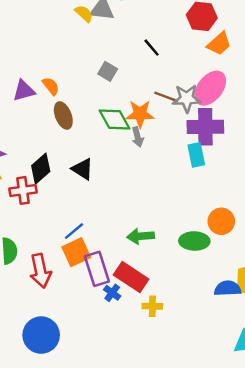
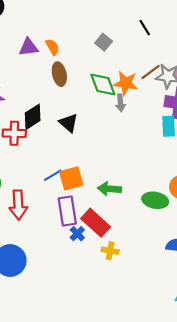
brown line: (166, 97) -> (151, 72), turned -66
orange square: (76, 252) -> (71, 178), moved

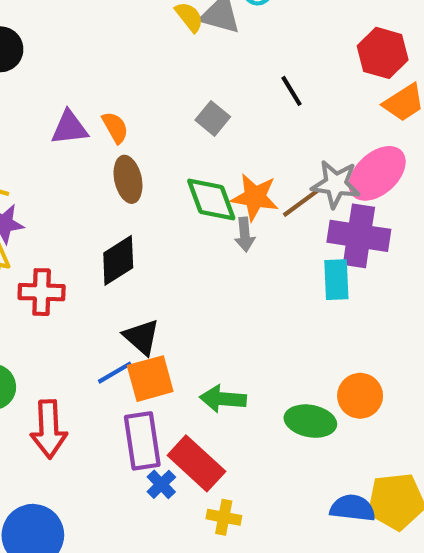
brown line: (151, 72) -> (301, 203), moved
black diamond: (33, 117) -> (118, 260), moved
black triangle: (69, 123) -> (142, 337), moved

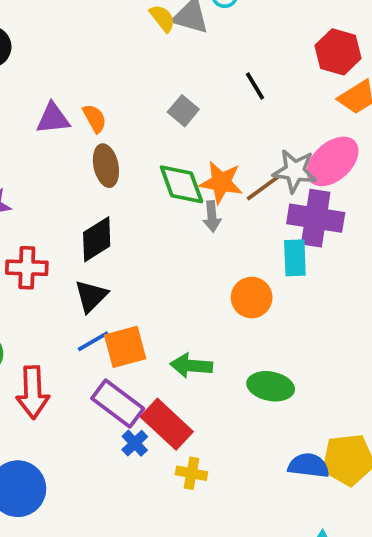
black triangle: (142, 337) -> (91, 296), moved, turned 33
orange circle: (360, 396) -> (252, 298), moved
purple rectangle: (142, 441) -> (118, 404), turned -45

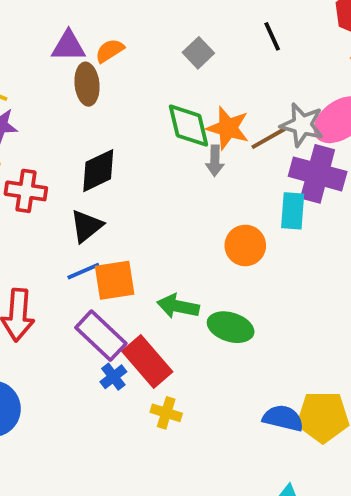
orange semicircle: (95, 118) -> (110, 51), turned -100
brown ellipse: (106, 166) -> (87, 84), moved
green ellipse: (271, 386) -> (231, 327), moved

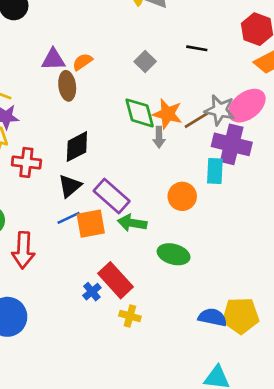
black line: (272, 36) -> (197, 48), turned -54
green arrow: (178, 306) -> (132, 223), moved
purple rectangle: (101, 336) -> (112, 196), moved

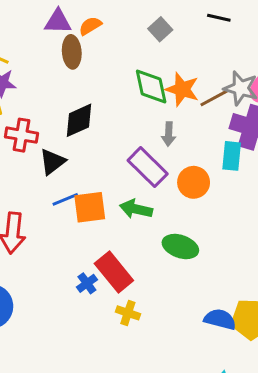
gray arrow: (159, 137) -> (169, 134), moved
black triangle: (70, 186) -> (52, 162), moved
purple rectangle: (112, 196) -> (148, 167), moved

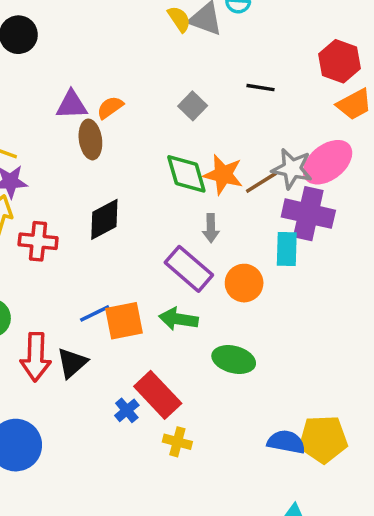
black triangle: (52, 162) -> (72, 363), moved

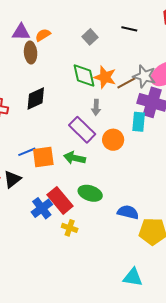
green ellipse: (234, 360) -> (90, 193), moved
blue cross: (127, 410) -> (42, 208), size x1.5
blue semicircle: (286, 442) -> (128, 212), moved

